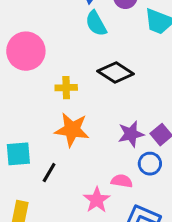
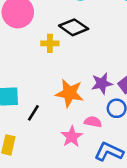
black diamond: (116, 73) -> (74, 27), moved
orange star: (72, 130) -> (70, 93), moved

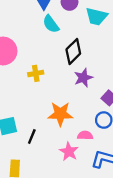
black diamond: (74, 27) -> (73, 51), moved, turned -70
purple star: (102, 83) -> (83, 78), moved

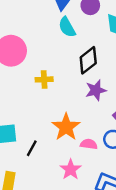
orange star: (60, 114) -> (66, 127), turned 30
pink semicircle: (85, 135) -> (89, 144), moved

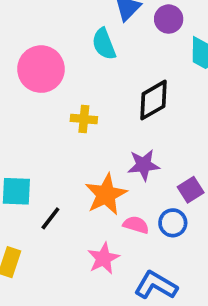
cyan semicircle: (67, 27) -> (104, 44), moved
purple star: (96, 90) -> (144, 165), moved

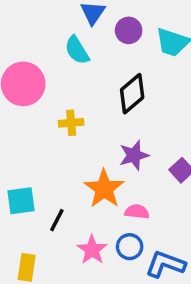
purple circle: (169, 19) -> (129, 30), moved
blue circle: (173, 223) -> (130, 247), moved
pink star: (103, 258) -> (92, 250), moved

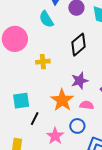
cyan square: (21, 201) -> (21, 101), moved
pink semicircle: (137, 212) -> (87, 105), moved
blue circle: (130, 247) -> (77, 126), moved

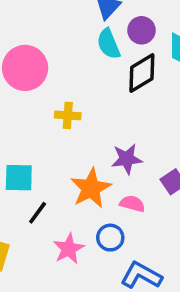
cyan semicircle: (46, 19) -> (109, 44), moved
black diamond: (79, 45) -> (142, 73), moved

